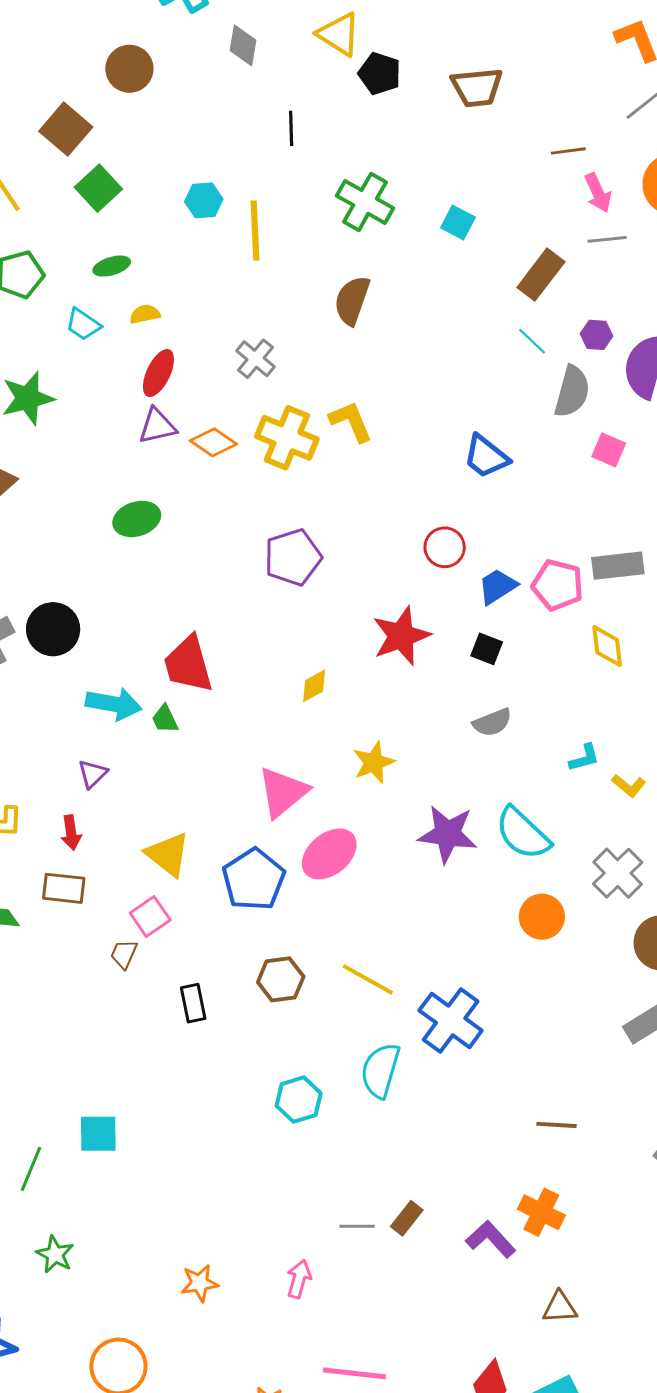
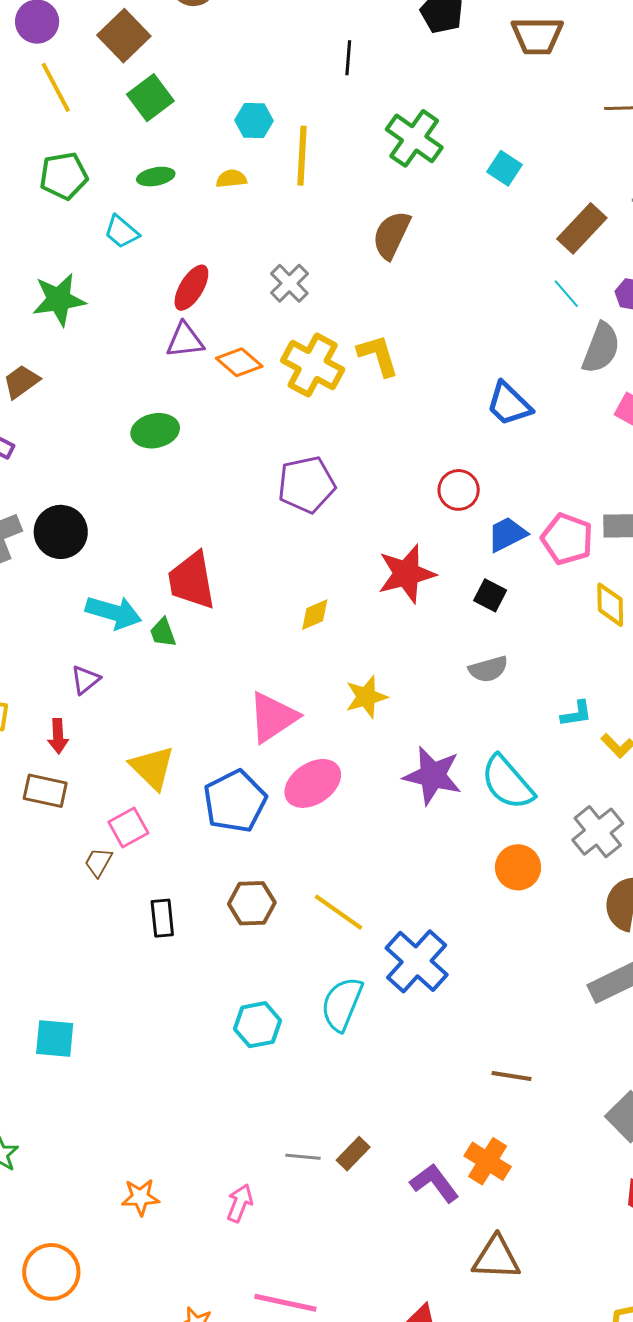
yellow semicircle: (145, 314) -> (231, 179), moved
brown triangle: (560, 1307) -> (496, 1258), size x1.4

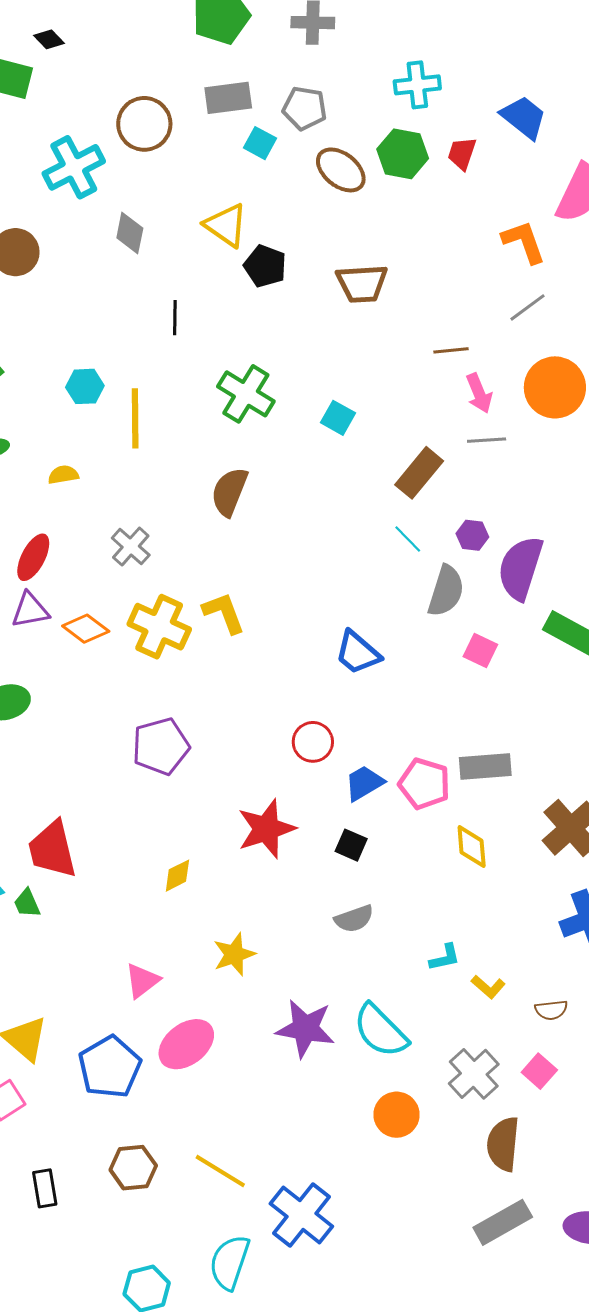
yellow semicircle: (231, 179) -> (63, 475), moved
pink triangle: (273, 717) -> (142, 981), size x0.7

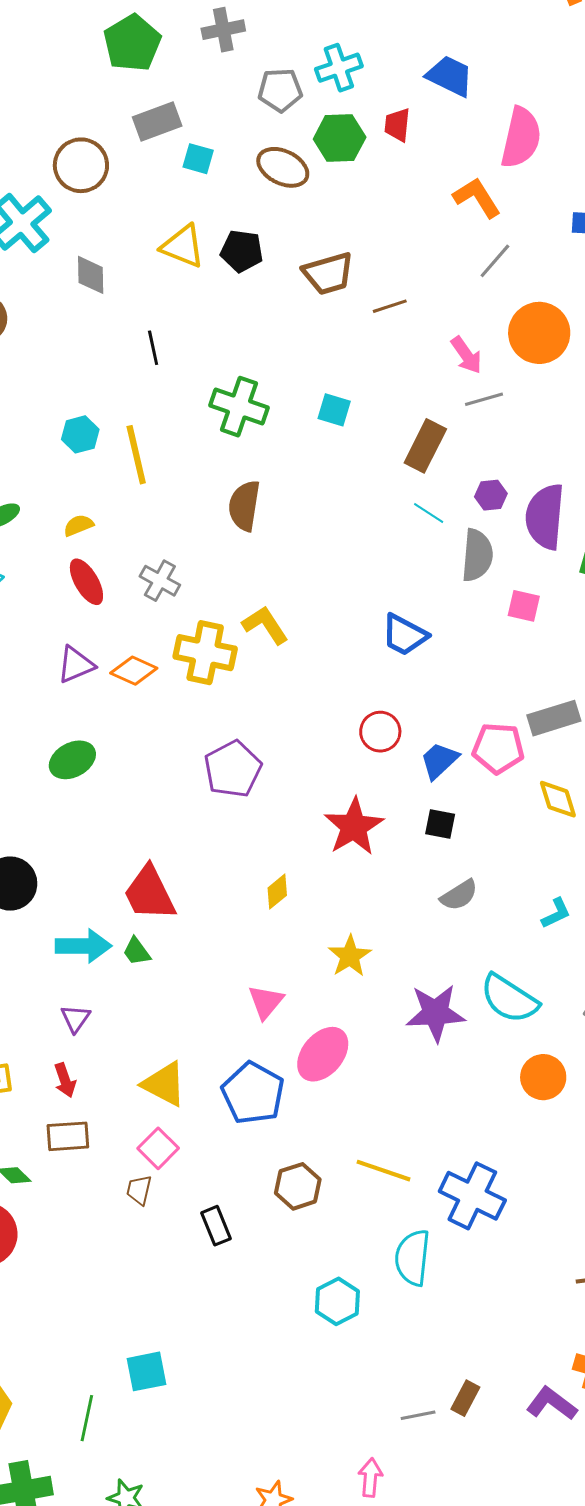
gray pentagon: (305, 108) -> (280, 90), moved
black pentagon: (265, 266) -> (242, 251), moved
brown line: (451, 350) -> (390, 306), moved
red ellipse: (33, 557) -> (86, 582), moved, turned -45

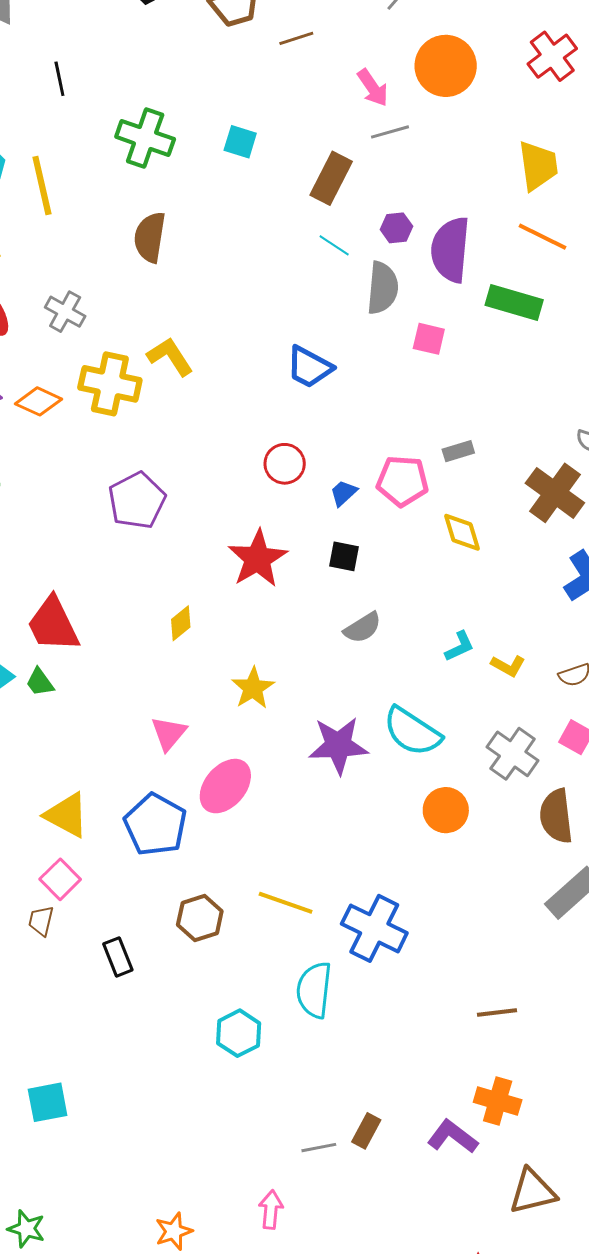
gray rectangle: (554, 718) -> (458, 451), size x0.6
blue trapezoid: (439, 761) -> (343, 493), size x0.7

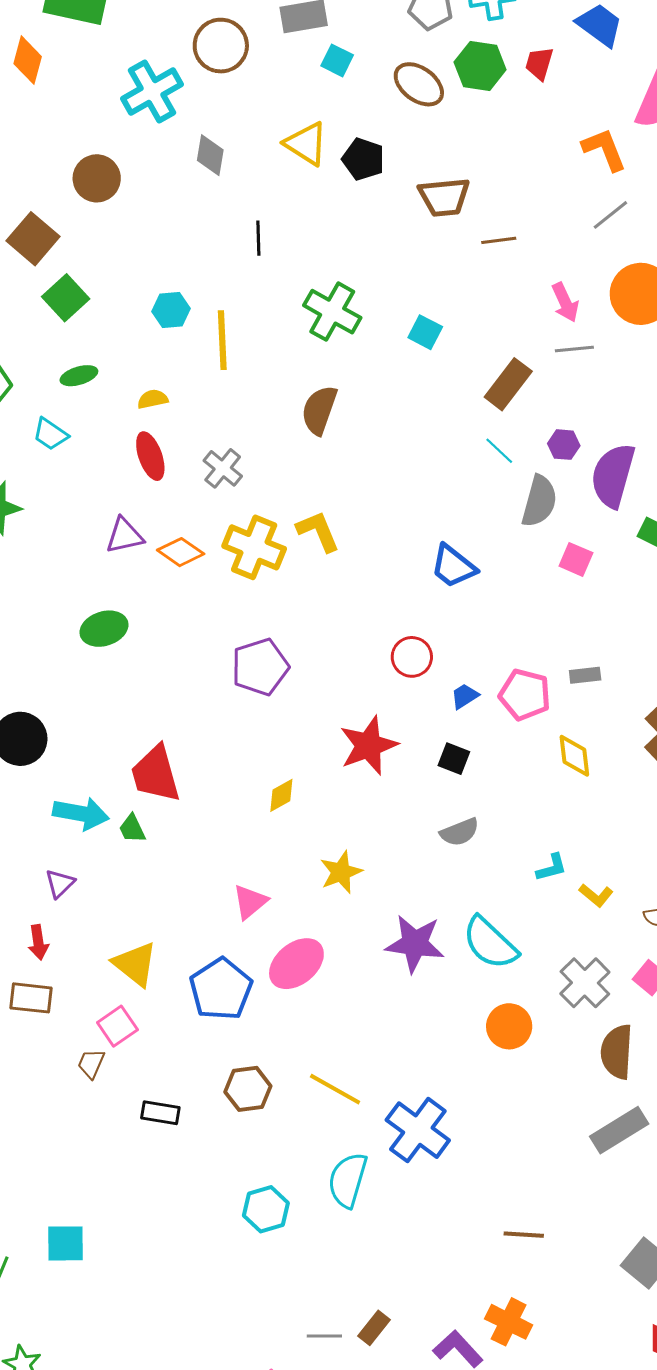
black rectangle: (118, 957) -> (160, 1113), turned -69

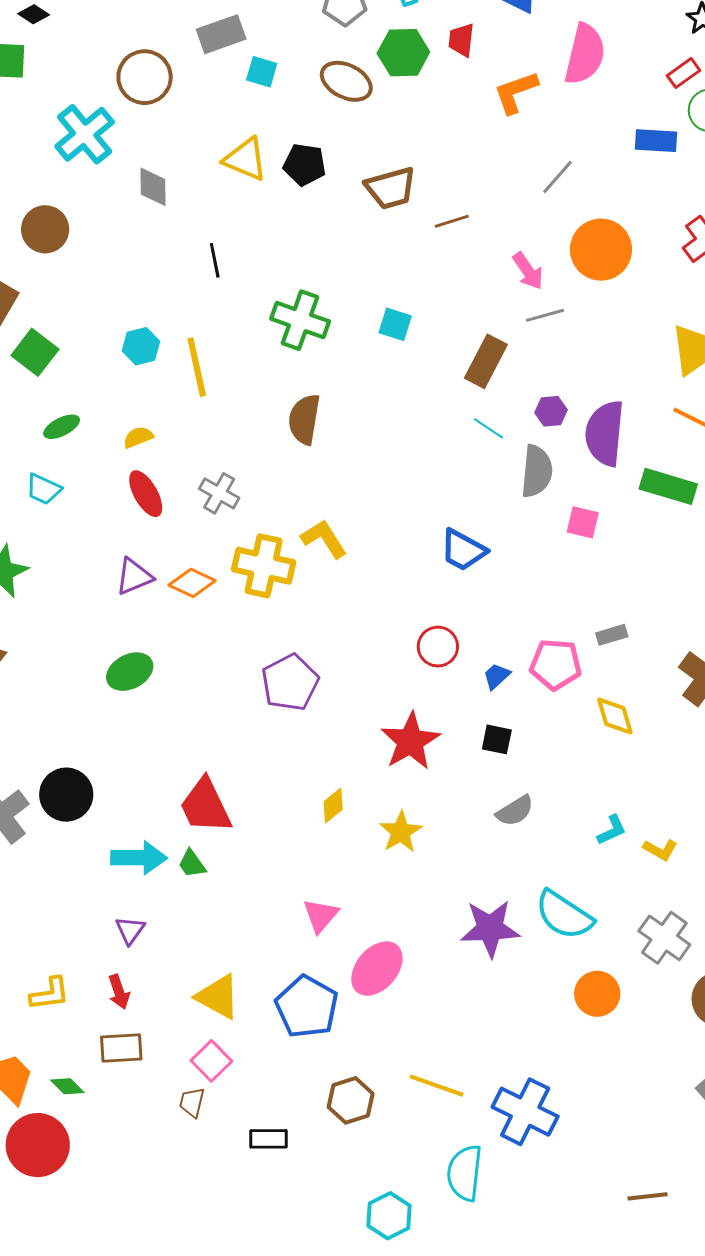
orange L-shape: (604, 149) -> (516, 92), moved, turned -78
yellow star: (341, 872) -> (401, 832), moved

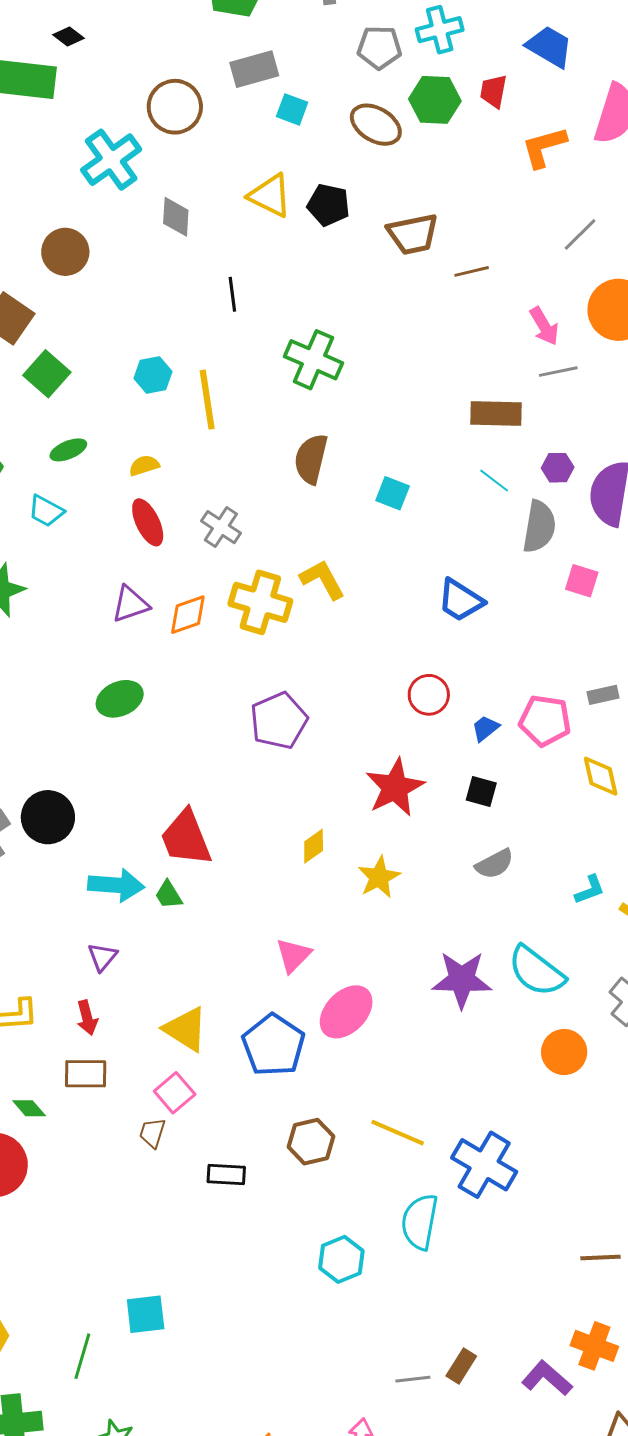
cyan square: (395, 324) -> (393, 493), moved
brown rectangle: (486, 361) -> (496, 413), turned 60
orange diamond: (192, 583) -> (188, 615), turned -48

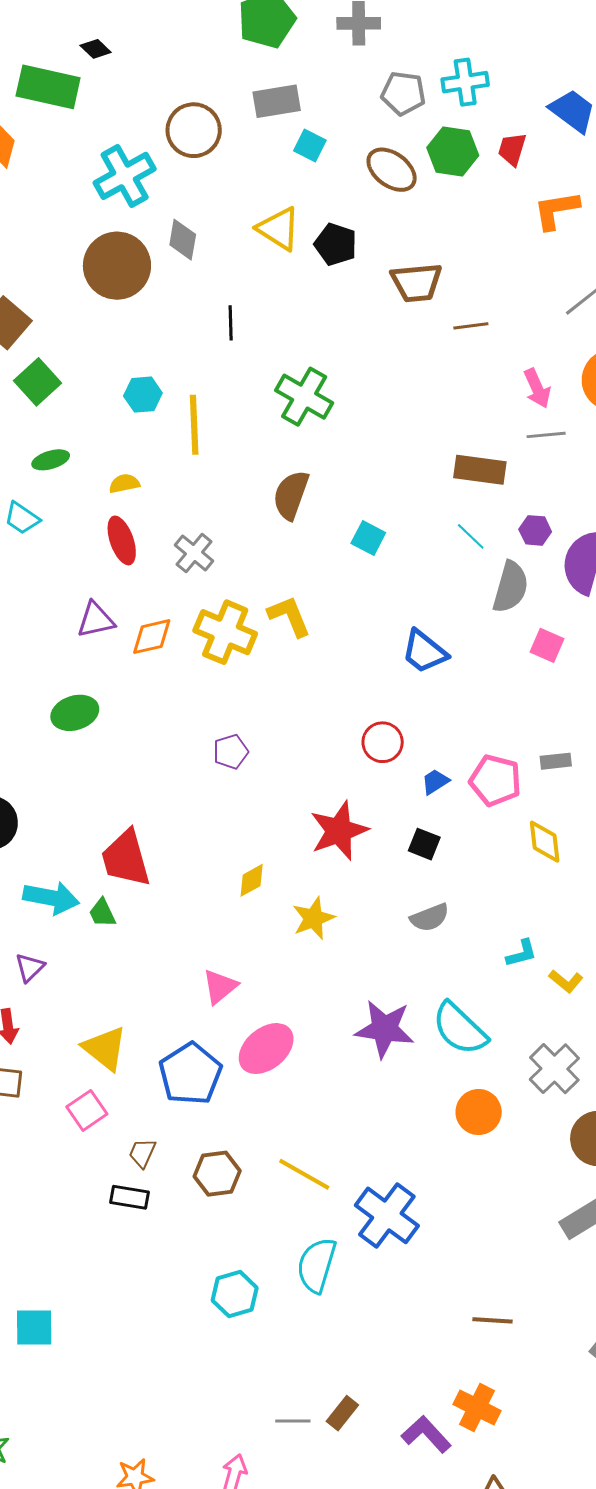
brown circle: (65, 252) -> (117, 266), moved, size x1.4
purple pentagon: (279, 721) -> (231, 752), size x0.6
brown trapezoid: (152, 1133) -> (142, 1153), moved

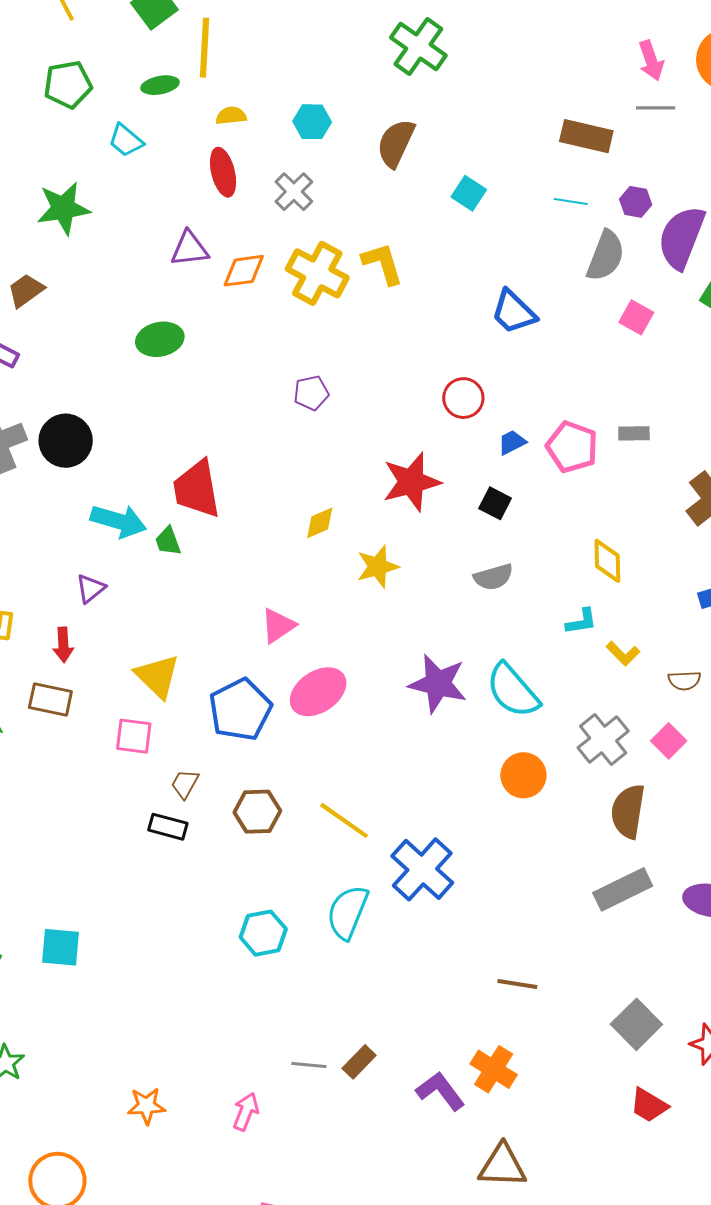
cyan hexagon: (143, 395) -> (312, 122), moved
yellow line: (194, 425) -> (204, 48), moved
cyan line: (471, 536) -> (571, 202), turned -40
yellow diamond: (545, 842) -> (607, 561), moved
pink square: (87, 1110) -> (134, 736), turned 36

